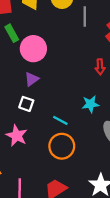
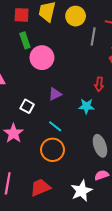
purple triangle: (32, 79) -> (55, 94), moved
cyan star: (90, 104) -> (86, 106), moved

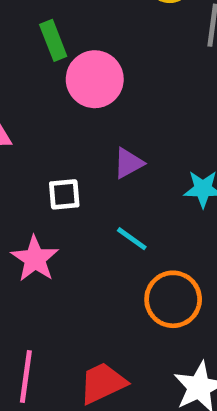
white square: (27, 106) -> (64, 194), turned -32
orange circle: (53, 150) -> (173, 299), moved

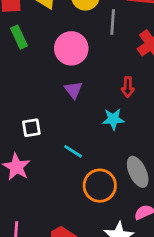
pink circle: (95, 79) -> (71, 48), moved
purple triangle: (129, 163) -> (73, 90), moved, turned -36

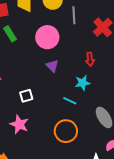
cyan line: (73, 151) -> (70, 101), moved
orange circle: (100, 186) -> (66, 131), moved

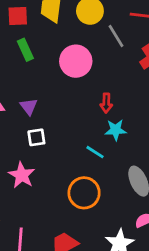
gray line: (74, 15) -> (116, 36), turned -36
red arrow: (90, 59) -> (106, 103), moved
purple triangle: (52, 66) -> (29, 106), moved

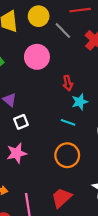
pink star: (22, 175) -> (17, 153), turned -30

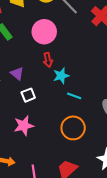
red arrow: (68, 83) -> (48, 60), moved
cyan star: (80, 102) -> (61, 76), moved

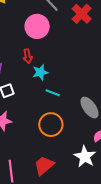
pink circle: (44, 32) -> (37, 26), moved

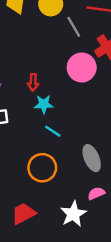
pink circle: (37, 26) -> (82, 67), moved

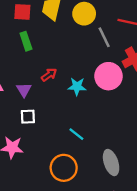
red arrow: (33, 82) -> (49, 75), moved, turned -133
cyan star: (44, 104) -> (77, 87), moved

